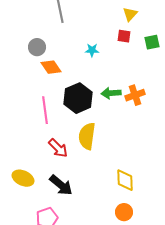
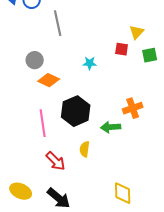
yellow triangle: (130, 14) -> (137, 32), moved
orange diamond: (51, 67) -> (49, 80), turned -30
green arrow: (111, 93) -> (111, 127), moved
yellow semicircle: (87, 136) -> (85, 149), size x0.6

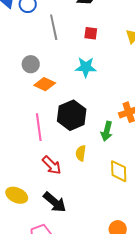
red square: (122, 49) -> (91, 33), moved
cyan star: (90, 63) -> (86, 67), size x1.5
green arrow: (111, 127) -> (107, 131), turned -72
yellow diamond: (123, 193) -> (119, 171), moved

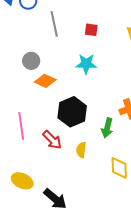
pink line: (39, 127) -> (21, 126), moved
red arrow: (52, 165) -> (52, 140), moved
yellow ellipse: (17, 195) -> (22, 181), moved

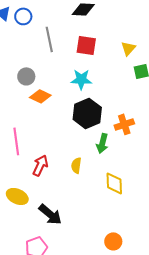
red square: (91, 30) -> (86, 45), size x1.5
black hexagon: (72, 112) -> (87, 113), moved
red arrow: (52, 140) -> (40, 165), moved, turned -110

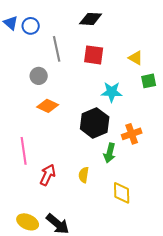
yellow triangle: (128, 48) -> (136, 58), turned -42
gray circle: (26, 76) -> (39, 76), moved
cyan star: (81, 79) -> (112, 92), moved
yellow ellipse: (17, 196) -> (28, 222), moved

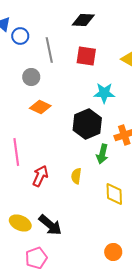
blue circle: (31, 26) -> (20, 36), moved

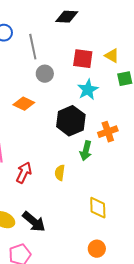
red square: (86, 56) -> (83, 59), moved
gray circle: (31, 77) -> (45, 74), moved
cyan star: (104, 93) -> (88, 90), turned -30
yellow diamond: (114, 194) -> (98, 208), moved

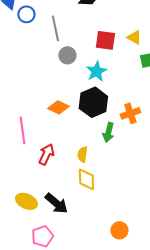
cyan star: (88, 90) -> (96, 71), moved
orange diamond: (24, 104) -> (58, 107), moved
yellow diamond: (98, 208) -> (86, 179), moved

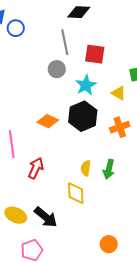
gray line: (55, 28) -> (65, 42), moved
yellow triangle: (134, 37) -> (119, 93), moved
green arrow: (108, 132) -> (109, 169), moved
yellow semicircle: (82, 154) -> (86, 168), moved

